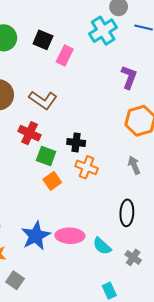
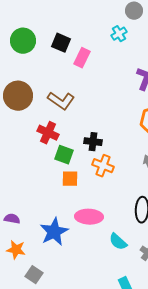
cyan cross: (103, 31) -> (119, 34), size x0.6
orange square: (52, 181) -> (70, 179), turned 36
pink ellipse: (70, 236) -> (89, 217), moved

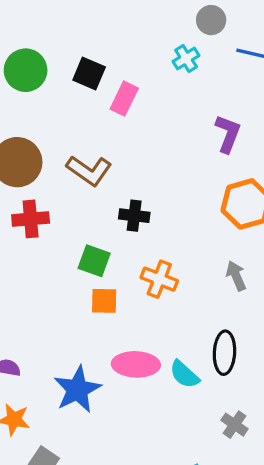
red cross: (48, 133) -> (31, 219), moved, turned -30
black cross: (93, 142) -> (134, 216), moved
cyan semicircle: (118, 242) -> (184, 374), moved

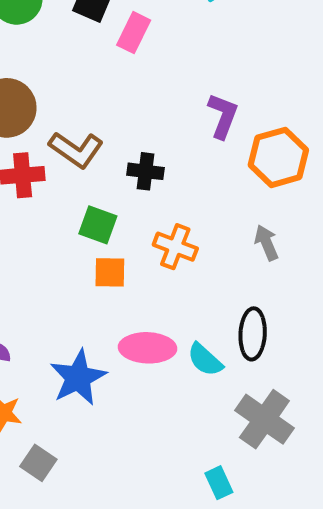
purple L-shape: (228, 134) -> (223, 116), moved
brown L-shape: (89, 170) -> (76, 150), moved
gray cross: (234, 425) -> (264, 419), size x1.8

